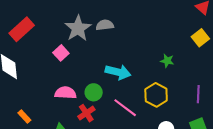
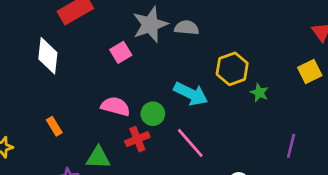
yellow hexagon: (156, 95) -> (232, 69), moved

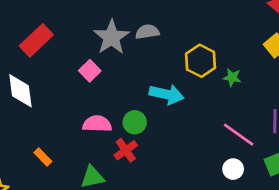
pink line: (190, 143) -> (239, 135), moved

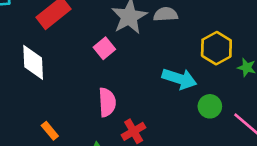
green circle: (135, 122) -> (210, 106), moved
pink semicircle: (97, 124) -> (107, 102), turned 80

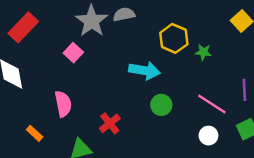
pink semicircle: (107, 102) -> (63, 104), moved
green circle: (210, 106) -> (161, 105), moved

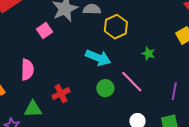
yellow hexagon: (174, 38) -> (116, 27), moved
pink line: (212, 104) -> (132, 82), moved

